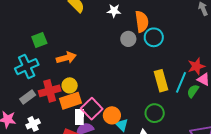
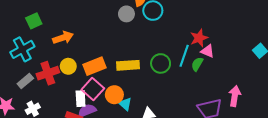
yellow rectangle: (161, 81) -> (128, 65), moved, turned -75
orange rectangle: (71, 101) -> (94, 66), moved
green circle: (155, 113) -> (161, 63), moved

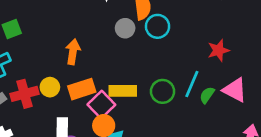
orange arrow: (63, 38) -> (73, 52), moved, turned -66
red star: (199, 38) -> (218, 50), moved
pink triangle: (208, 51) -> (235, 90), moved, size x1.5
pink square: (93, 89) -> (101, 105), moved

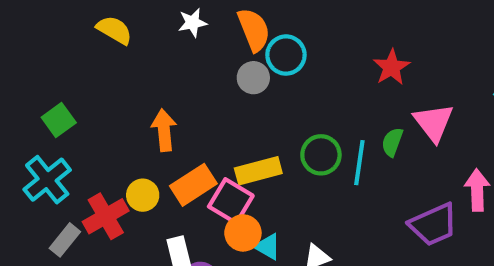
gray circle: (125, 28) -> (253, 78), moved
cyan line: (192, 84) -> (359, 163), moved
pink triangle: (235, 90) -> (434, 122), turned 40

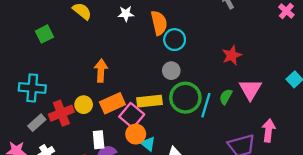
gray circle: (253, 78) -> (171, 71), moved
green square: (59, 120) -> (44, 34), moved
green circle: (321, 155) -> (185, 98), size x1.4
cyan cross: (47, 180) -> (32, 88), turned 35

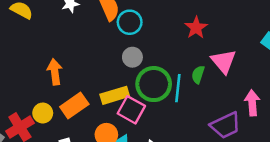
pink square: (132, 115) -> (131, 110), moved

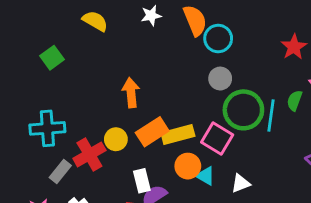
yellow rectangle: (115, 95) -> (178, 134), moved

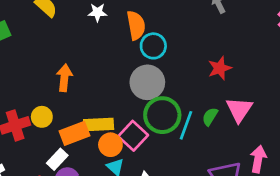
gray circle: (220, 79) -> (147, 82), size x1.6
orange rectangle: (152, 132) -> (75, 133), moved
orange circle: (188, 166) -> (110, 145), moved
white rectangle: (142, 181) -> (57, 159), turned 45

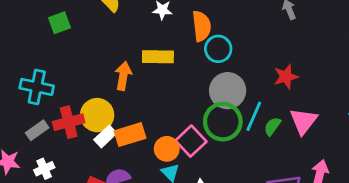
gray circle: (147, 82) -> (228, 91), moved
yellow circle: (42, 117) -> (97, 115), size x1.5
yellow rectangle: (99, 125) -> (158, 57), moved
cyan line: (186, 125) -> (254, 116), moved
white rectangle: (57, 159) -> (105, 136), moved

